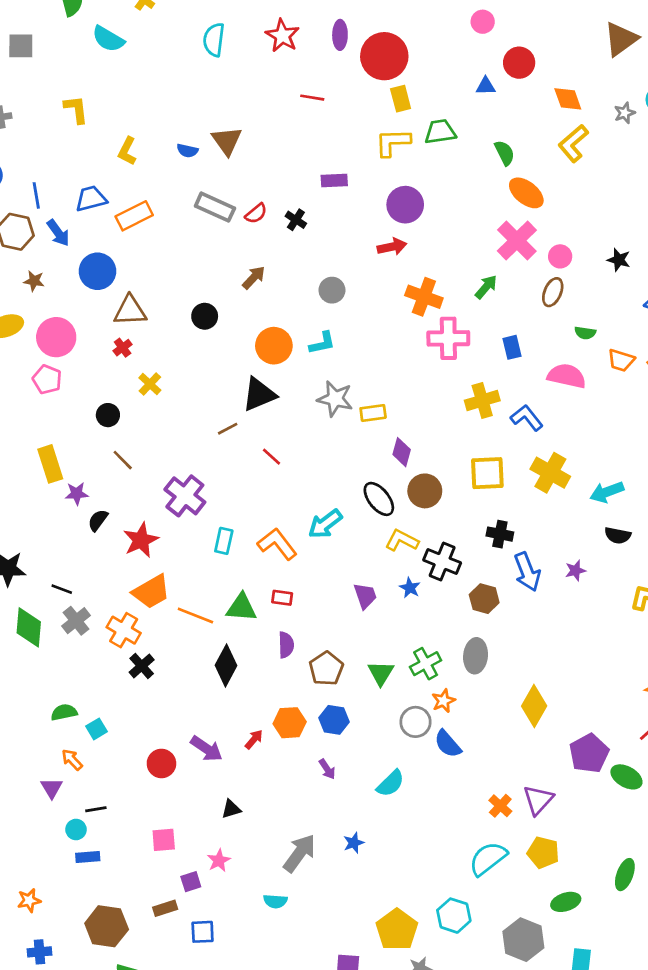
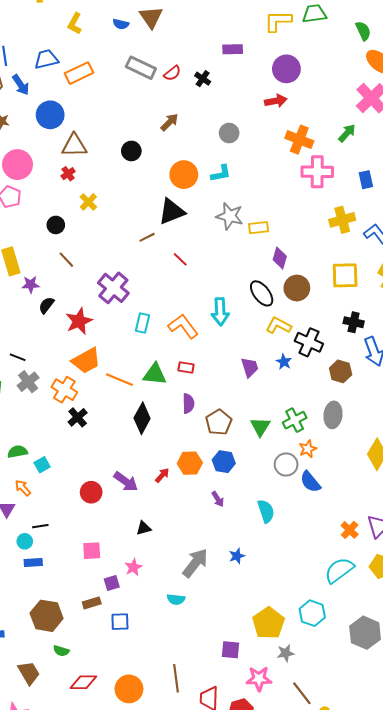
cyan arrow: (325, 524) -> (220, 312), turned -56
cyan semicircle: (391, 783) -> (266, 511), turned -65

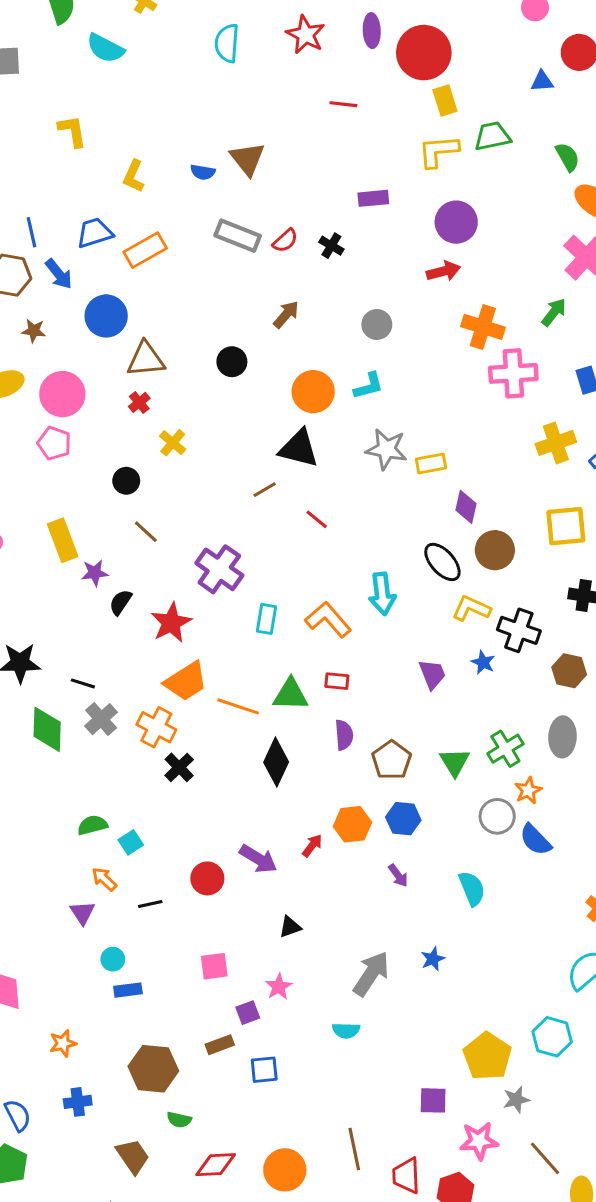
black triangle: (172, 212) -> (299, 448), turned 40
black line: (40, 526) -> (150, 904), moved

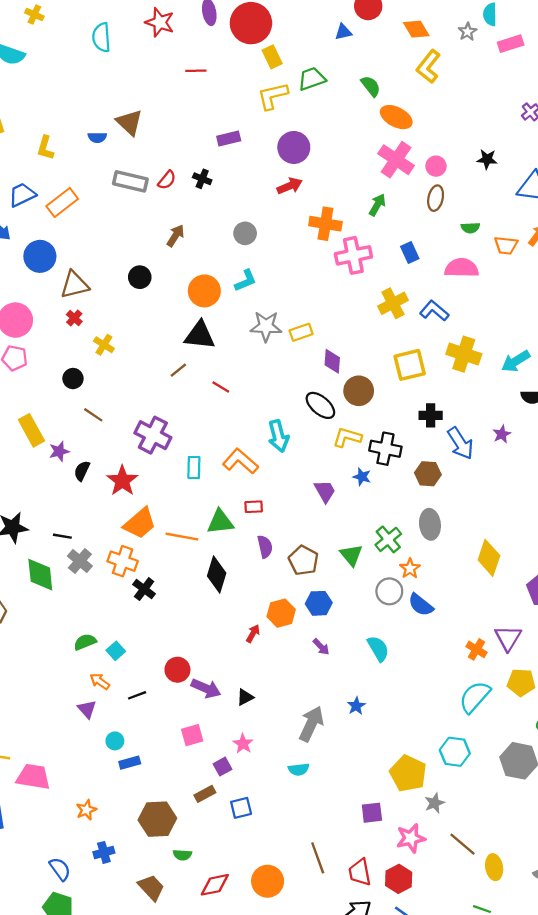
purple arrow: (258, 859) -> (206, 688), moved

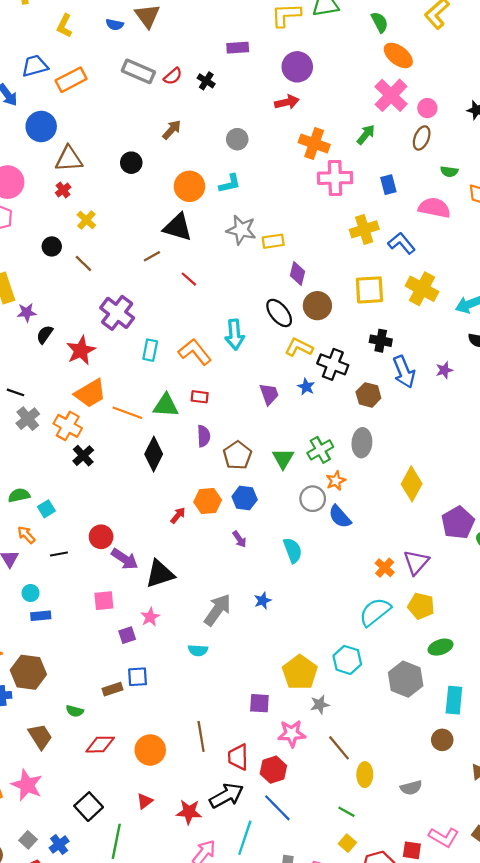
brown line: (93, 415) -> (83, 263), moved
black triangle: (245, 697) -> (160, 574), size x1.8
brown rectangle: (205, 794) -> (113, 689), moved
brown hexagon: (157, 819) -> (28, 672), moved

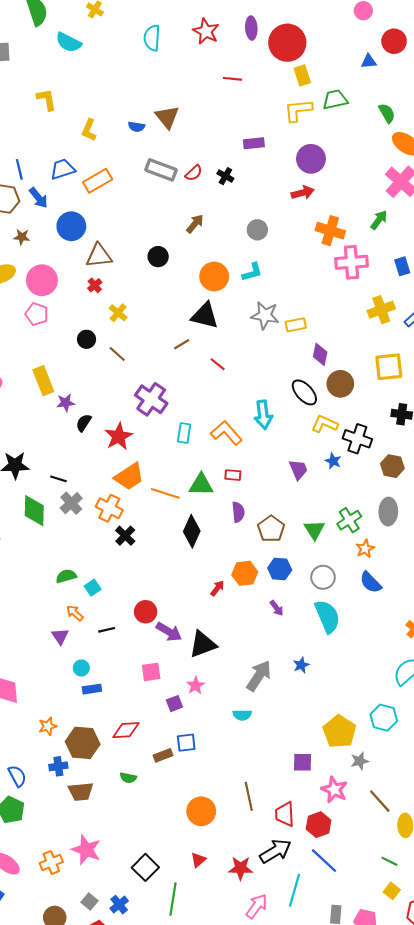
gray circle: (313, 499) -> (323, 577), moved
cyan semicircle: (293, 550) -> (327, 616), size x1.4
pink star: (292, 734) -> (334, 790), turned 30
brown trapezoid: (40, 736) -> (81, 792), moved, turned 120
red diamond: (100, 745) -> (126, 730), moved

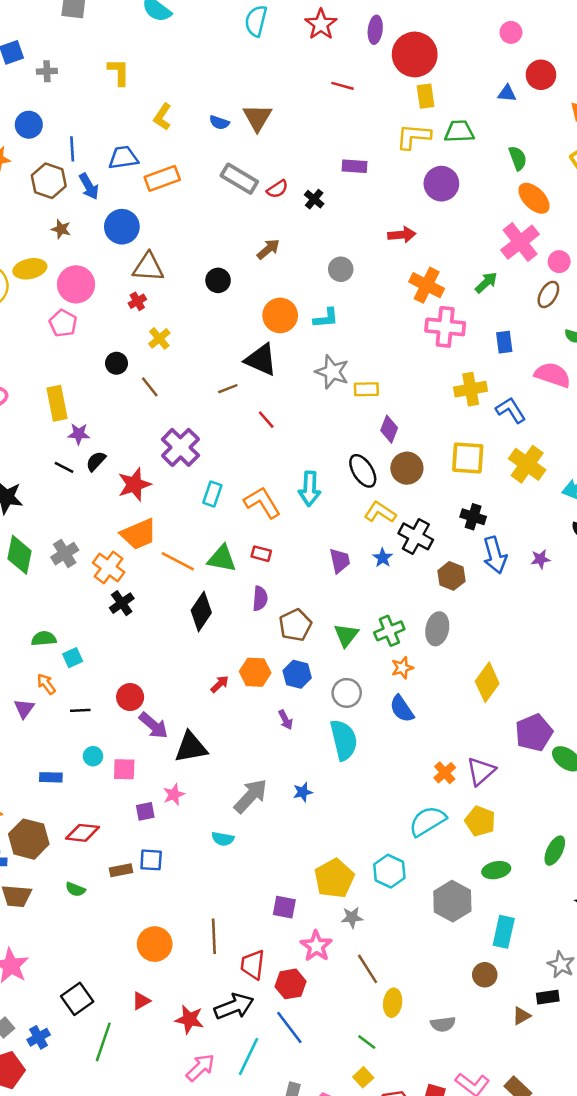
purple circle: (311, 159) -> (441, 184), moved
black line: (58, 479) -> (64, 467), moved
cyan circle: (81, 668) -> (93, 756), moved

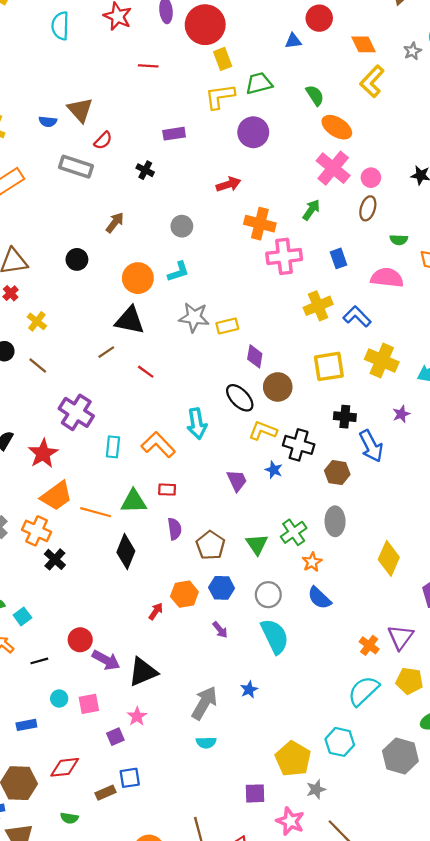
red semicircle: (277, 189) -> (103, 140), moved
purple star: (540, 559) -> (401, 414), moved
cyan semicircle: (223, 839) -> (206, 743), moved

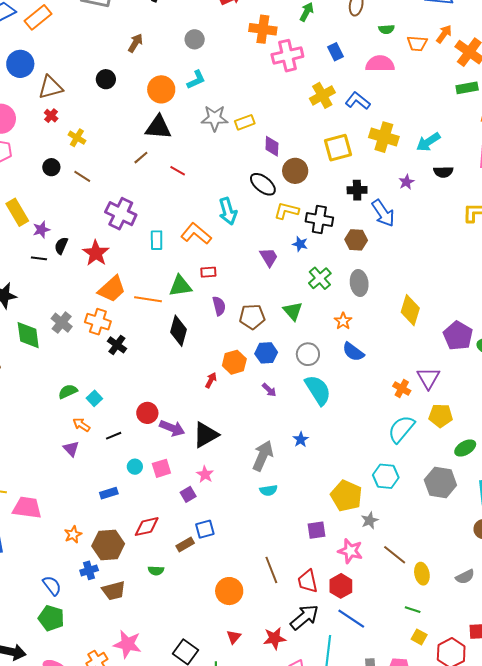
green cross: (294, 532) -> (320, 278), moved
brown pentagon: (210, 545) -> (252, 317), turned -30

